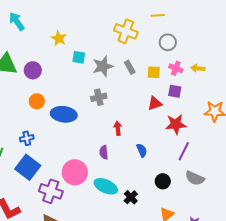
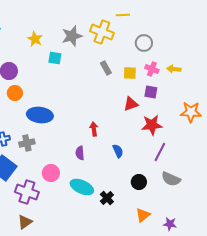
yellow line: (158, 15) -> (123, 15), moved
gray star: (103, 66) -> (72, 36), moved
gray cross: (99, 97) -> (27, 143), moved
orange circle: (37, 101) -> (15, 93), moved
pink circle: (75, 172) -> (51, 173), size x0.7

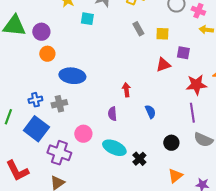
pink cross: (152, 69) -> (198, 11), moved
red star: (152, 125) -> (196, 85), moved
purple line: (160, 152) -> (192, 113), turned -36

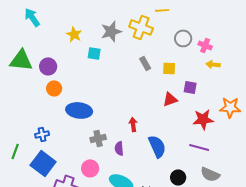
gray cross: (59, 104) -> (98, 138), moved
blue semicircle: (150, 112) -> (157, 146), size x1.6
purple line: (192, 113) -> (199, 147), turned -66

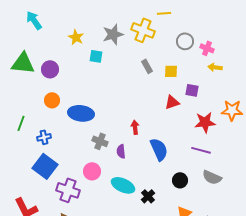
orange circle: (54, 88) -> (52, 100), moved
gray cross: (98, 138) -> (100, 141), turned 35
green line: (15, 151) -> (21, 123), moved

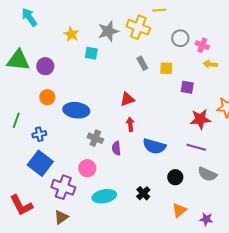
red triangle: (172, 102) -> (127, 99), moved
blue semicircle: (159, 149) -> (154, 146), turned 130
cyan ellipse: (123, 185) -> (104, 196), moved, turned -35

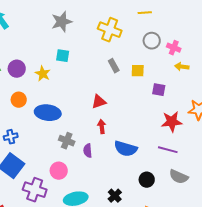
yellow line: (159, 10) -> (145, 13), moved
gray star: (108, 31) -> (62, 22), moved
yellow star: (71, 34) -> (43, 74), moved

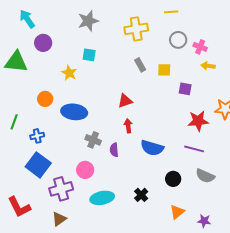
yellow cross: (110, 30) -> (136, 29), turned -30
purple circle: (17, 69) -> (43, 43), moved
purple cross: (35, 190) -> (61, 189), turned -35

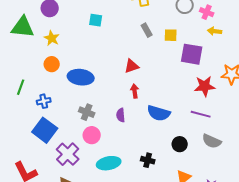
yellow star: (69, 73) -> (52, 38), moved
purple square: (185, 89) -> (192, 54), size x1.6
gray cross: (93, 140) -> (87, 112), moved
purple cross: (61, 189) -> (68, 154), turned -30
black cross: (141, 195) -> (148, 160), turned -32

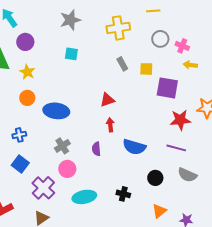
gray cross: (87, 112) -> (62, 146), turned 35
blue square: (45, 130) -> (20, 164), size x0.7

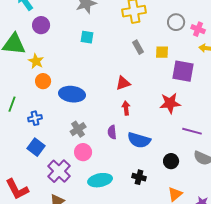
yellow star: (27, 72) -> (36, 61), moved
red star: (180, 120) -> (170, 103), moved
blue semicircle: (134, 147) -> (139, 140), moved

